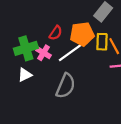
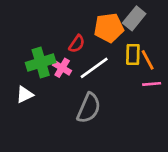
orange pentagon: (82, 34) -> (109, 28), moved
white triangle: (25, 75) -> (25, 95), moved

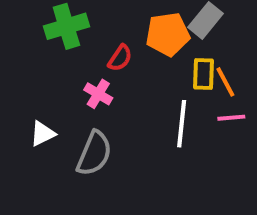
green cross: (41, 63) -> (66, 26), moved
white line: (94, 68) -> (182, 124), moved, turned -48
gray semicircle: (89, 108) -> (94, 153), moved

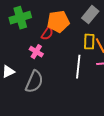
orange pentagon: (168, 34) -> (58, 22), moved

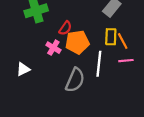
orange pentagon: (58, 22) -> (77, 42), moved
gray semicircle: (34, 82) -> (75, 80), moved

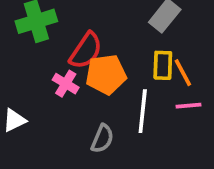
red semicircle: (65, 28) -> (86, 51), size x1.5
gray semicircle: (75, 80) -> (102, 139), size x0.7

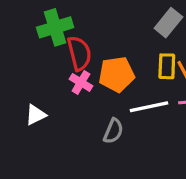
red semicircle: (86, 51) -> (79, 53), moved, turned -48
white line: (143, 111) -> (149, 107), turned 72

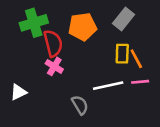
orange pentagon: (117, 74) -> (82, 27), moved
gray semicircle: (113, 131) -> (80, 105), turned -54

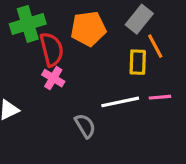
orange line: (136, 59) -> (155, 46), moved

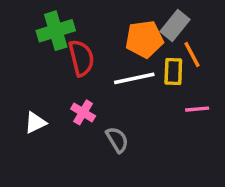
orange pentagon: (88, 29) -> (144, 39), moved
pink cross: (53, 78) -> (83, 112), moved
white line: (120, 102) -> (134, 78), moved

